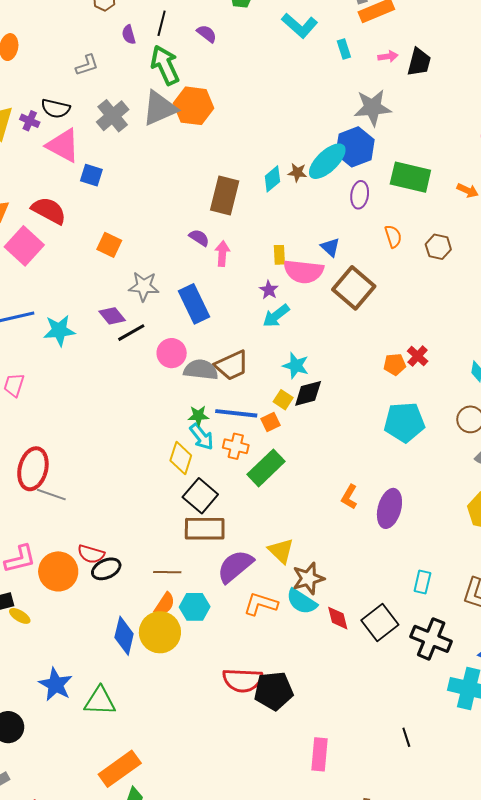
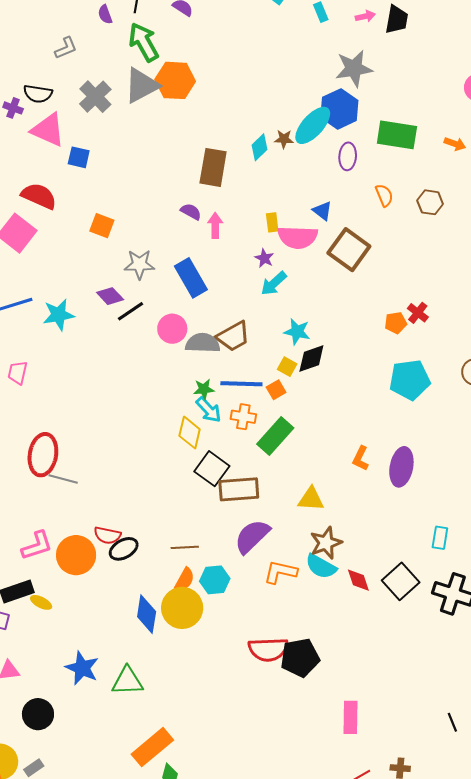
brown rectangle: (205, 529) -> (239, 489), moved
yellow triangle: (281, 551) -> (311, 499), moved, turned -36
black line: (406, 737) -> (452, 722), moved

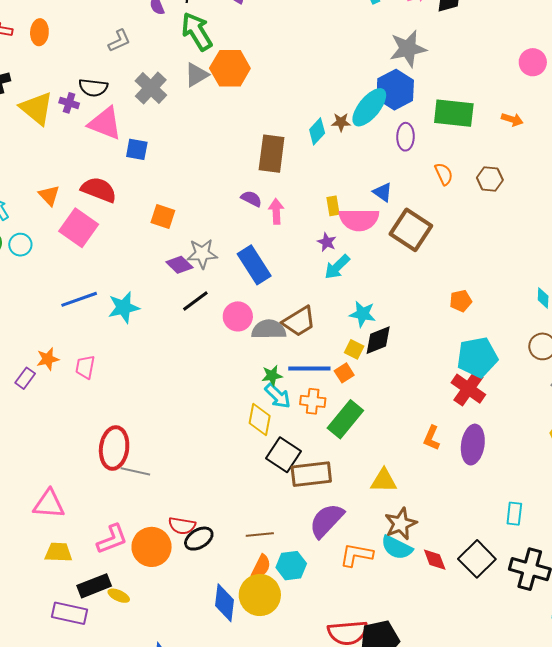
gray triangle: (142, 85) -> (196, 75), size x0.7
purple diamond: (110, 296) -> (179, 265), moved
red cross: (418, 313) -> (468, 389), moved, size x1.6

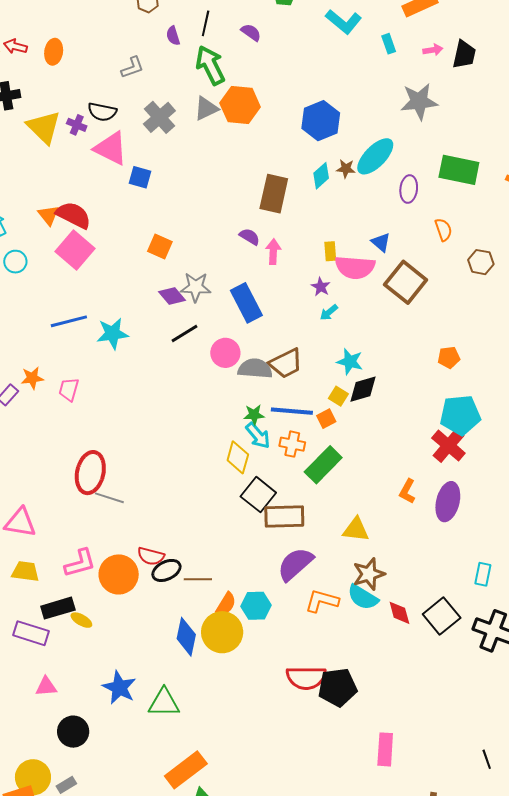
blue hexagon: (395, 90) -> (321, 121), moved
brown hexagon: (490, 179) -> (481, 262), moved
red semicircle: (99, 190) -> (73, 215), moved
cyan arrow: (337, 267) -> (329, 312), size x0.7
brown line: (260, 534) -> (198, 579), moved

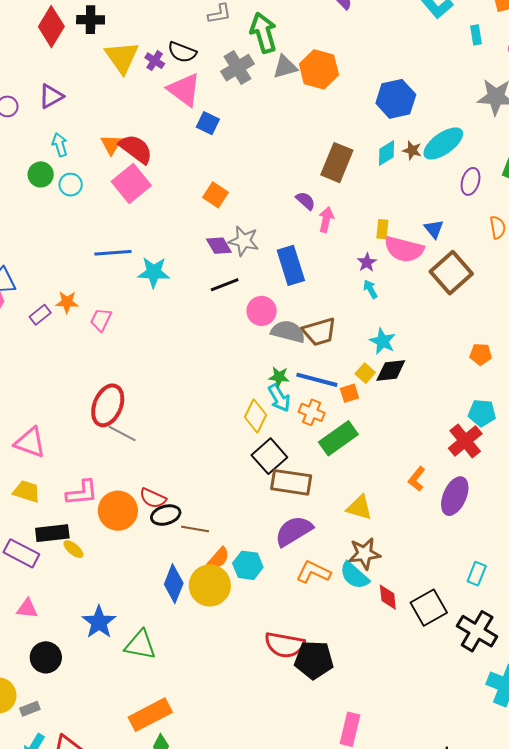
green arrow: (210, 65) -> (263, 33), moved
cyan arrow: (329, 312) -> (370, 289), turned 90
cyan pentagon: (460, 415) -> (482, 413), size x0.7

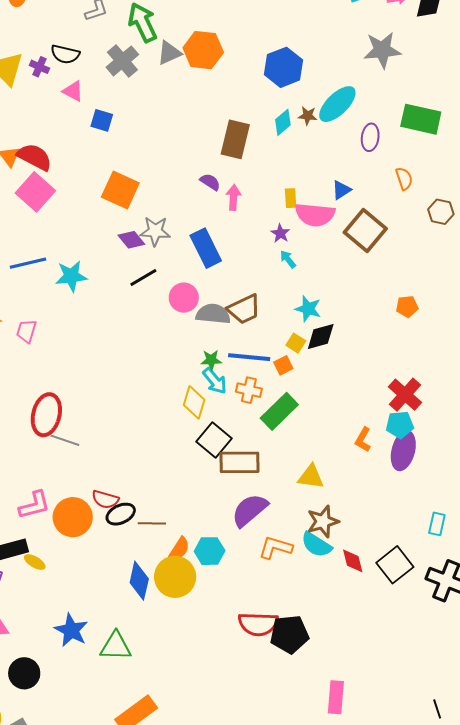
pink triangle: (184, 90) -> (73, 91), size x0.6
orange square: (215, 195) -> (120, 190), size x1.5
blue triangle: (434, 229) -> (341, 190), turned 45
cyan pentagon: (482, 413) -> (400, 425), moved

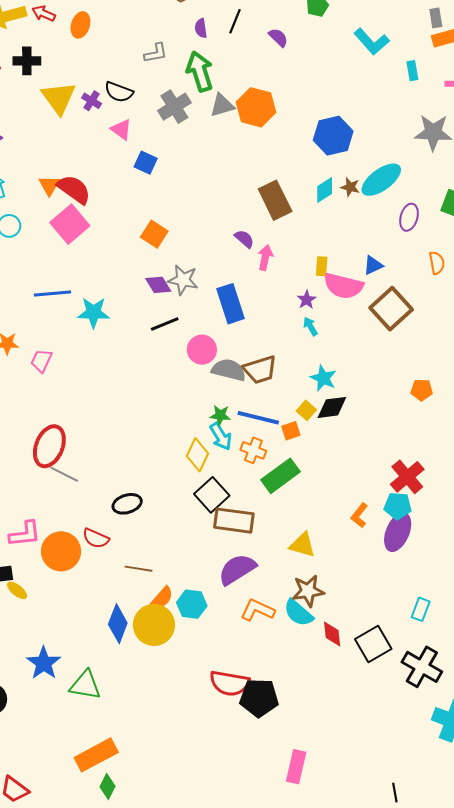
brown rectangle: (235, 139) -> (275, 200), turned -48
orange square: (120, 190) -> (154, 234), size x0.7
black ellipse: (121, 514) -> (127, 504), moved

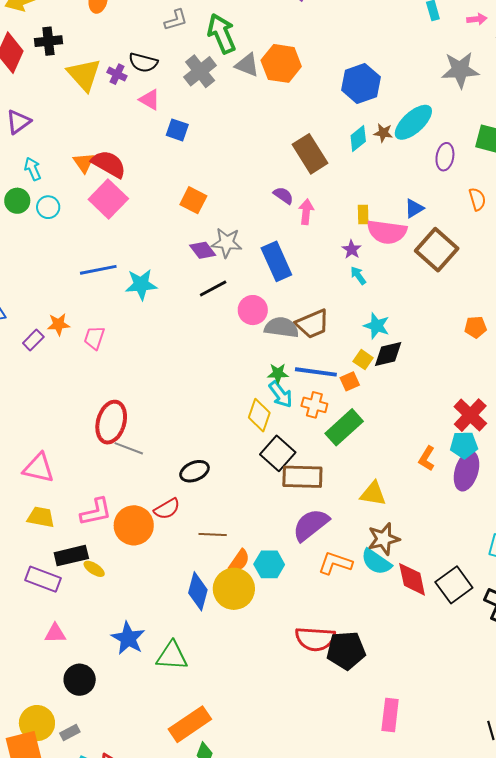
gray triangle: (222, 105) -> (247, 65), turned 44
red semicircle: (96, 538) -> (167, 509), turned -48
red diamond: (332, 634) -> (412, 579), size x1.4

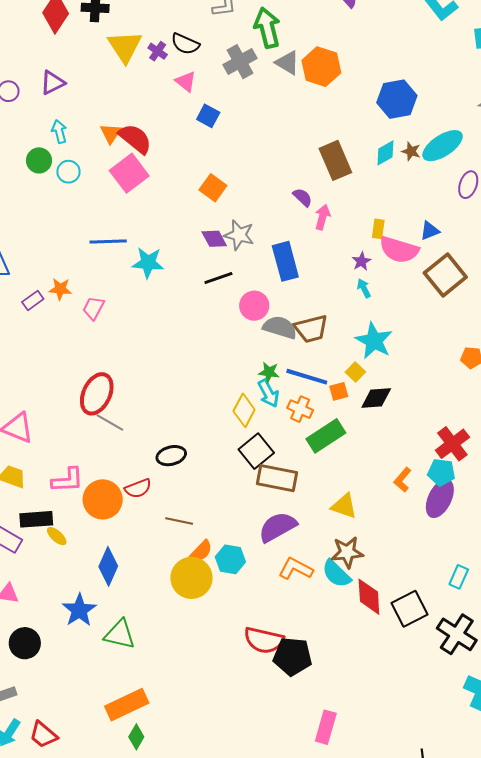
cyan star: (377, 326) -> (374, 341), size x1.4
black diamond: (388, 354) -> (376, 398), moved
blue diamond: (198, 591) -> (108, 566), moved

